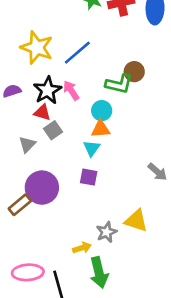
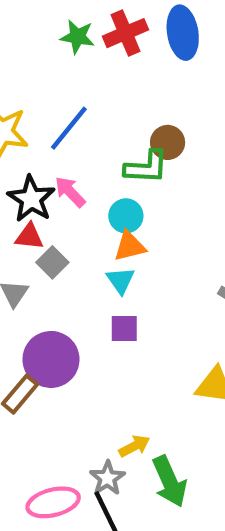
gray star: (107, 232) -> (107, 478), moved

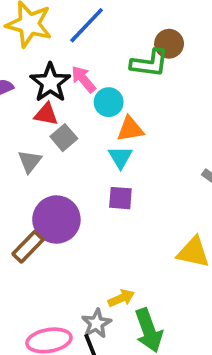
cyan circle: (126, 216) -> (109, 102), moved

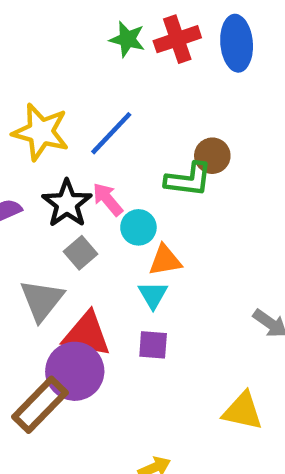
red triangle: (46, 114) -> (87, 334), moved, size x1.6
gray square: (64, 138) -> (81, 253), moved
gray triangle: (30, 161) -> (42, 300), size x1.5
brown rectangle: (28, 247) -> (40, 405), size x1.4

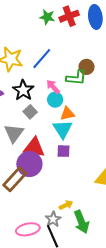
pink arrow: (108, 199) -> (53, 87), moved
cyan triangle: (153, 295) -> (63, 129), size x1.5

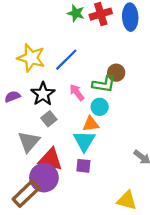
cyan circle: (55, 100) -> (100, 107), moved

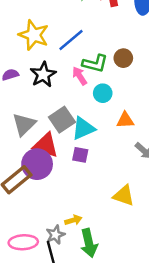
green L-shape: (104, 84) -> (95, 63), moved
gray square: (49, 119) -> (62, 120), moved, size x1.5
orange triangle: (91, 124) -> (125, 120), moved
cyan triangle: (84, 141) -> (83, 128), turned 30

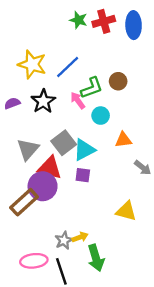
green L-shape: (95, 63) -> (92, 88), turned -30
gray star: (55, 235) -> (64, 240), moved

